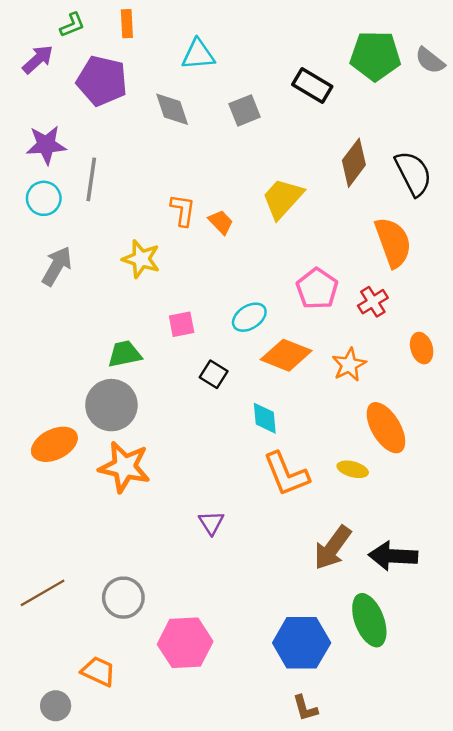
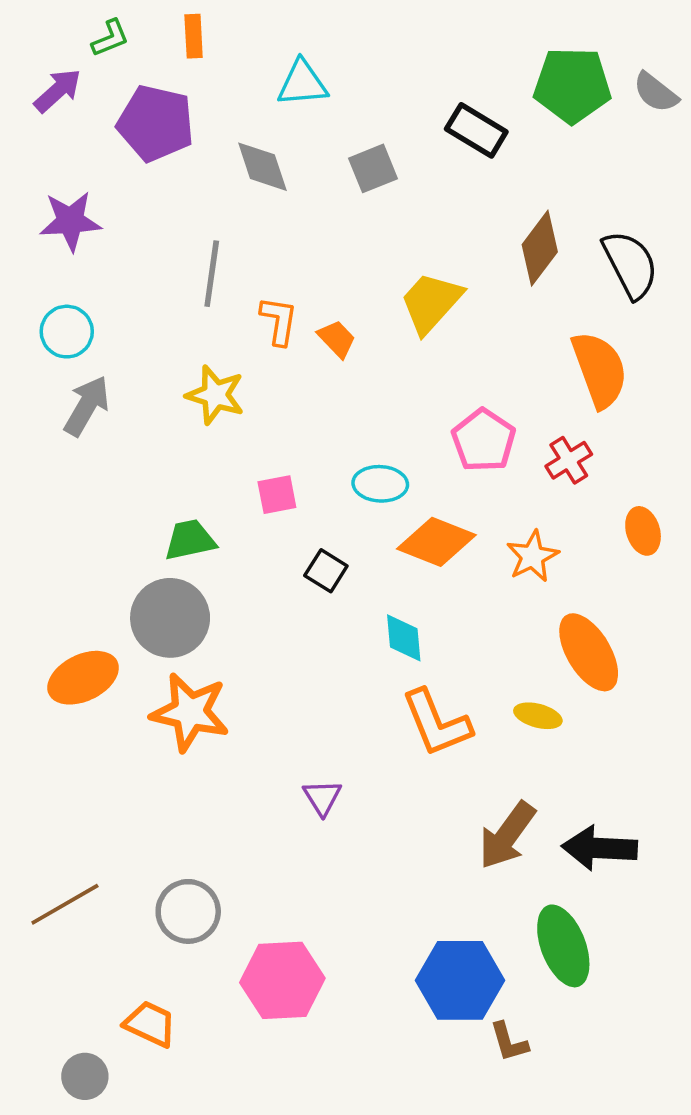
gray line: (91, 179) -> (212, 274), moved
cyan circle: (44, 198) -> (67, 332), moved
cyan ellipse: (249, 317) -> (380, 484), turned 36
brown L-shape: (305, 708) -> (509, 1042), moved

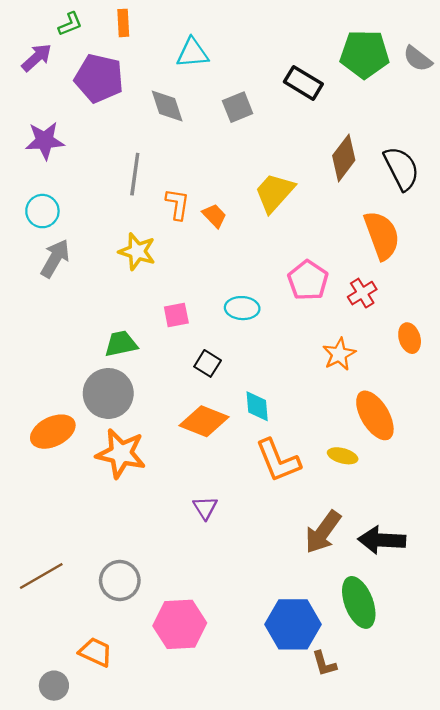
orange diamond: (436, 542) -> (204, 421), moved

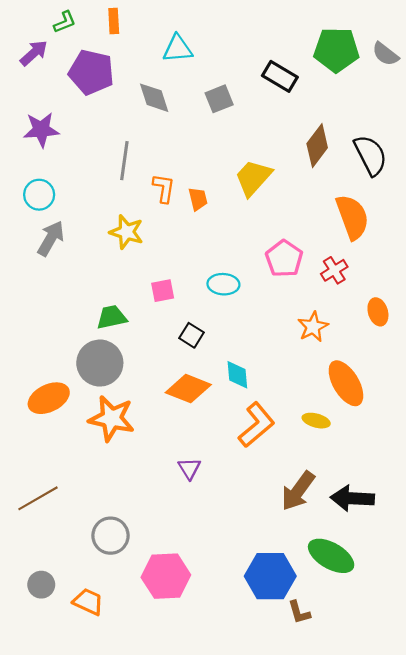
orange trapezoid: (214, 216) -> (198, 199), turned 30
orange L-shape: (278, 460) -> (256, 425), turned -108
brown line: (41, 576) -> (38, 498), moved
green ellipse: (359, 602) -> (331, 556), turned -39
gray circle: (54, 686) -> (41, 585), moved

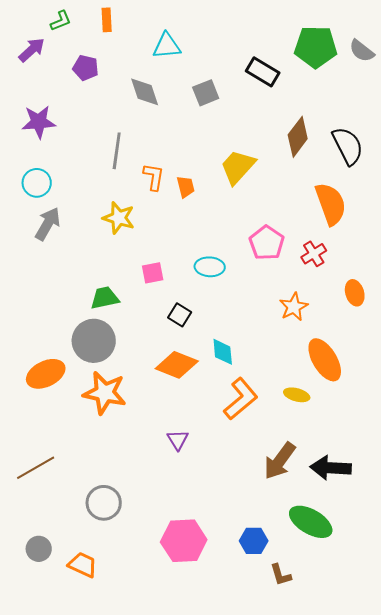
purple pentagon: (91, 72) -> (86, 68), size x0.6
pink hexagon: (166, 576) -> (184, 541), moved
blue hexagon: (270, 576) -> (254, 541), size x0.6

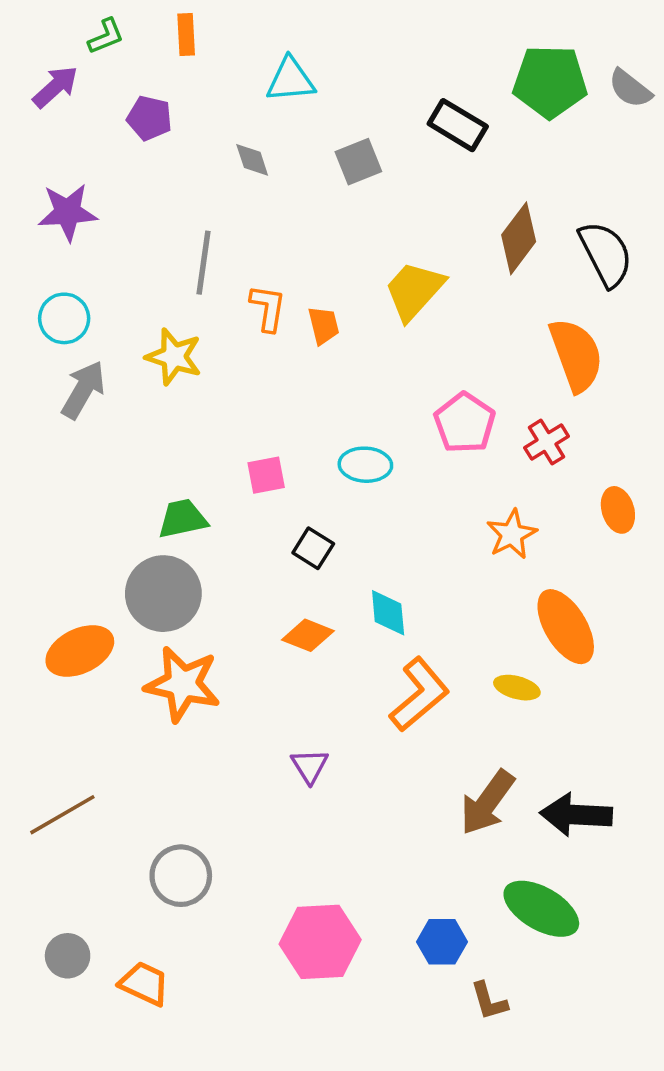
gray diamond: (145, 92) -> (252, 160), size x0.7
yellow star: (119, 218) -> (174, 357), moved
orange diamond: (177, 365) -> (308, 635), size x0.7

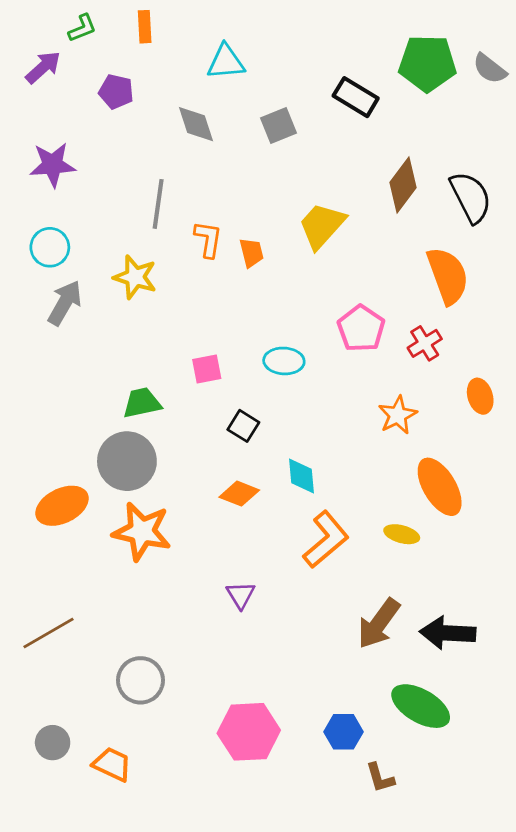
gray diamond: (252, 160) -> (196, 124), size x1.4

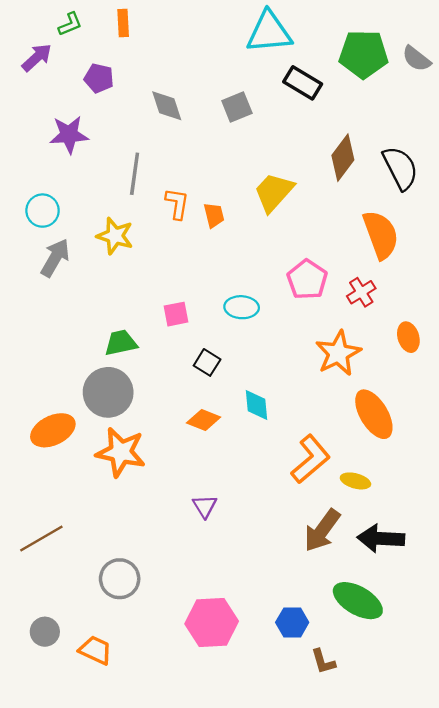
cyan triangle: (226, 62) -> (269, 32), moved, size x1.4
purple star: (53, 165) -> (69, 135), moved
orange star: (398, 415) -> (338, 353), size x1.4
yellow ellipse: (402, 534) -> (355, 481), moved
orange L-shape: (326, 540) -> (311, 459), moved

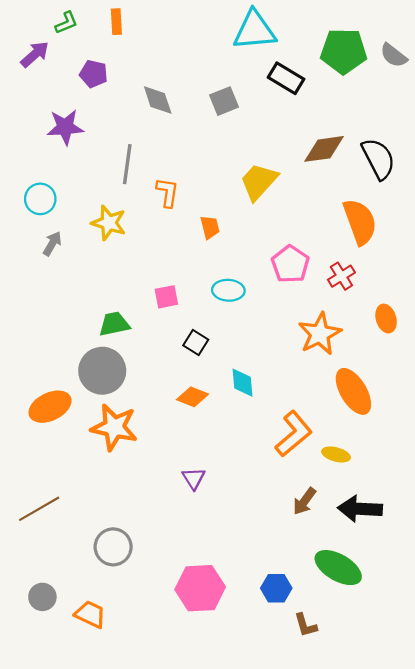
brown diamond: (343, 158) -> (324, 149), turned 45
orange trapezoid: (214, 215) -> (210, 227), moved
gray arrow: (55, 258) -> (52, 244), size x0.7
brown arrow: (322, 530) -> (304, 501), size x0.7

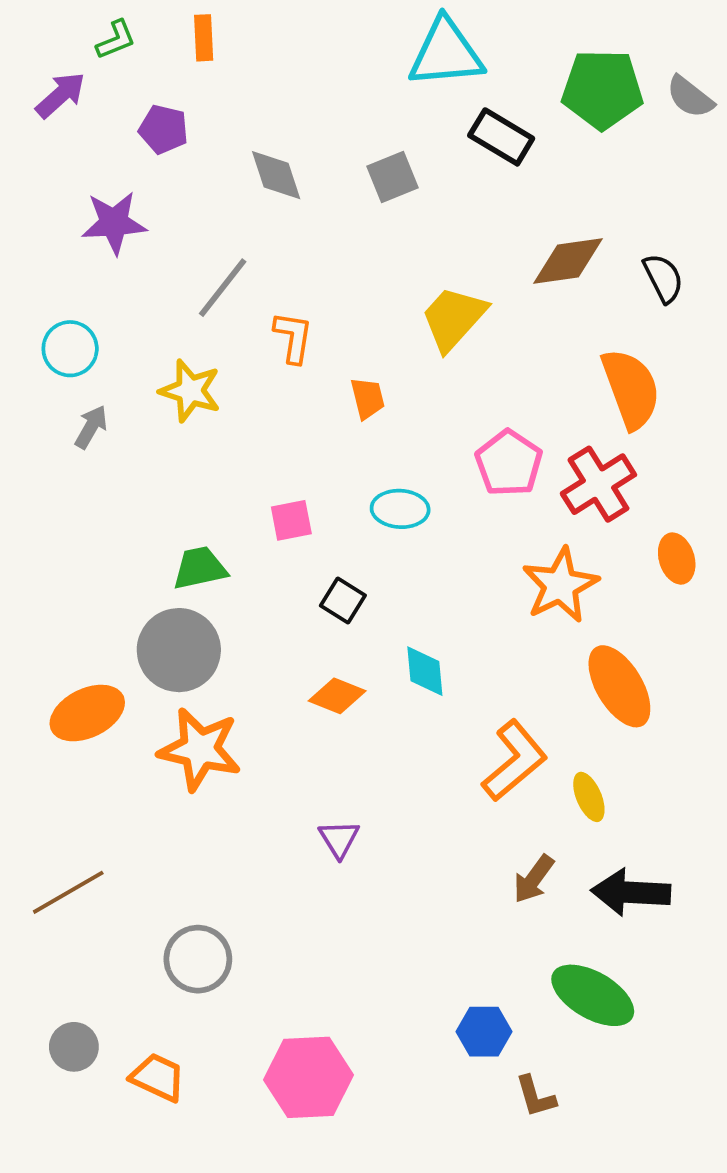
black semicircle: (378, 159) -> (663, 278), size x0.7
gray line: (127, 164) -> (223, 288), turned 30
red cross: (341, 276) -> (598, 484), size x1.5
yellow ellipse: (336, 454) -> (589, 797), turned 52
pink hexagon: (200, 588) -> (309, 1077), moved

